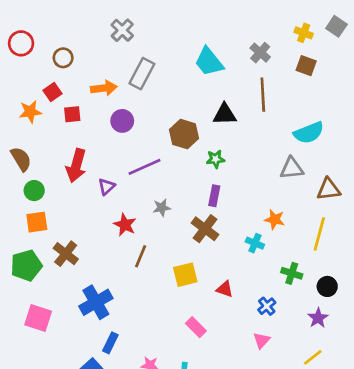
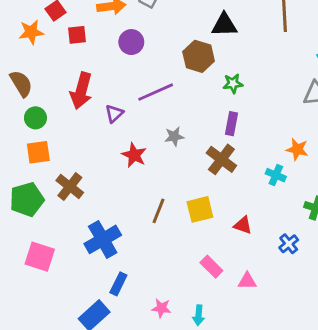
black triangle: (225, 114) -> (224, 25), moved
brown line: (141, 256) -> (158, 211), moved
pink triangle: (262, 340) -> (247, 281), moved, turned 48

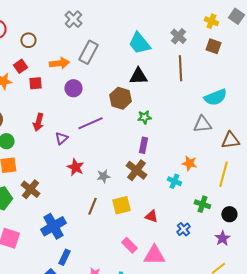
red arrow: (81, 91) -> (38, 122), size x0.7
gray star: (174, 136) -> (103, 176), moved
pink triangle: (247, 281) -> (154, 255), size x1.6

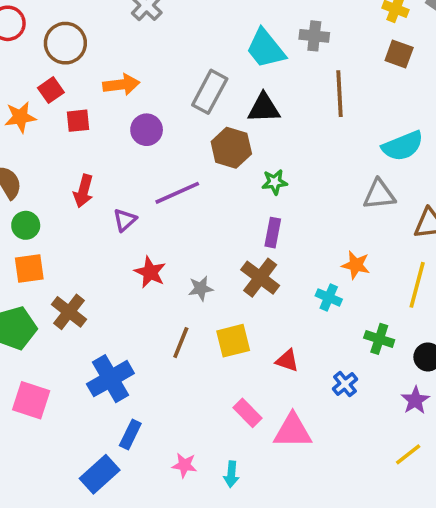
gray cross: (178, 36) -> (314, 36), moved, turned -35
brown circle: (28, 40) -> (65, 43), size x1.5
gray rectangle: (88, 52) -> (210, 92), moved

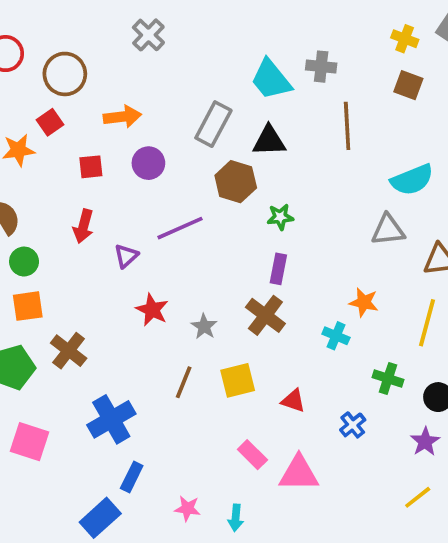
red square: (78, 121) -> (91, 167), moved
gray star: (201, 288) -> (204, 327), turned -30

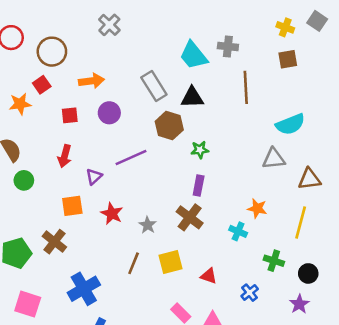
brown square: (408, 85) -> (288, 59), turned -30
gray rectangle: (213, 124) -> (154, 86), turned -60
orange square: (28, 306) -> (72, 206), moved

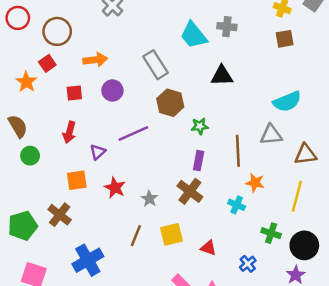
brown line: (246, 87) -> (238, 151), moved
black triangle: (192, 97) -> (222, 76), moved
orange star: (20, 104) -> (26, 82), turned -30
black circle: (308, 273) -> (304, 245), size x1.5

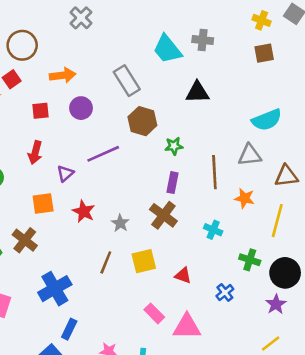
orange star: (255, 183) -> (245, 198), moved

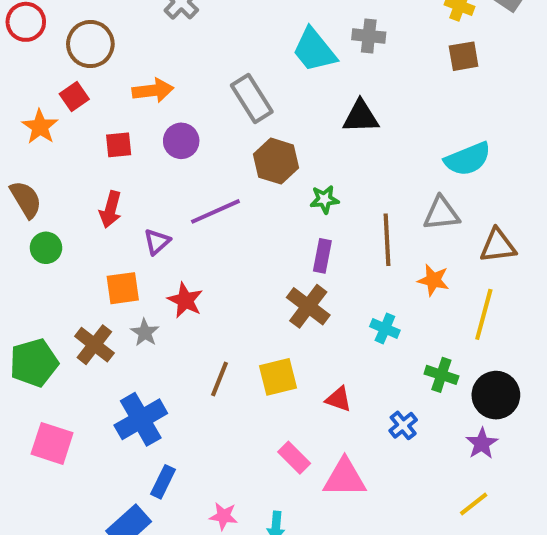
gray star: (120, 223) -> (145, 333), moved

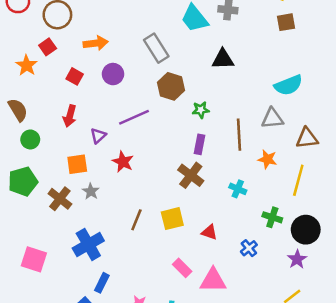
red square: (119, 145) -> (75, 76), turned 35
red star: (185, 300) -> (123, 162), moved
green pentagon: (34, 363) -> (23, 181), moved

